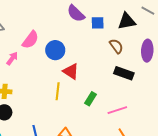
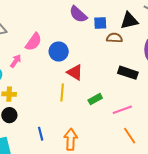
brown semicircle: (116, 46) -> (114, 38), moved, turned -49
green rectangle: (90, 99) -> (95, 99), turned 32

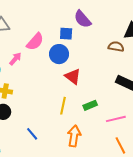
blue square: (100, 23) -> (66, 34), moved
yellow line: (62, 92) -> (63, 106), moved
blue line: (41, 134) -> (32, 134), turned -32
orange arrow: (71, 139) -> (74, 136), moved

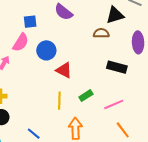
blue square: (66, 34) -> (30, 22), moved

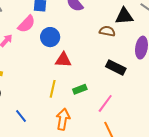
red triangle: (64, 70) -> (63, 60), turned -36
pink line: (114, 104) -> (105, 103), turned -42

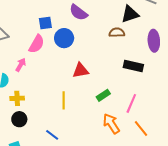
blue circle: (50, 37) -> (64, 38), moved
yellow line: (53, 89) -> (64, 100), moved
orange arrow: (63, 119) -> (111, 124), moved, turned -30

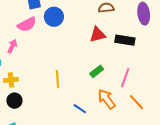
pink semicircle: (37, 44) -> (27, 24), turned 36
red triangle: (81, 71) -> (98, 35), moved
blue line: (52, 135) -> (80, 109), moved

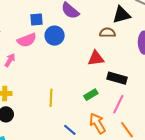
black rectangle: (125, 40) -> (117, 78), moved

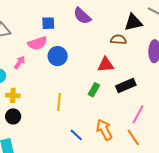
blue circle: (55, 36) -> (58, 56), moved
black rectangle: (117, 78) -> (126, 85), turned -42
green rectangle: (91, 95) -> (94, 90), moved, turned -32
pink line: (118, 104) -> (138, 114), moved

